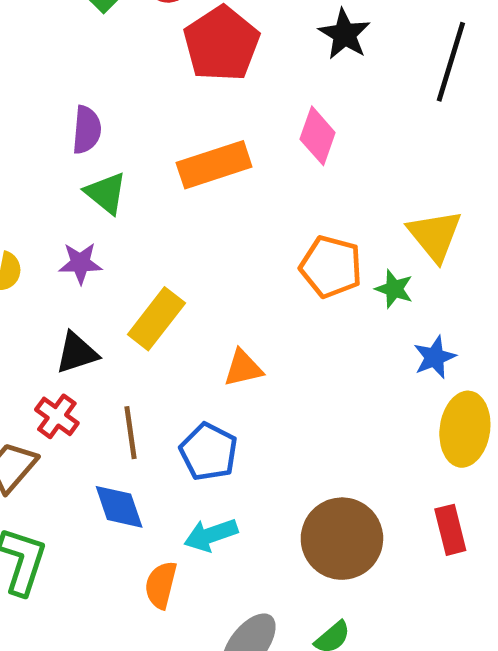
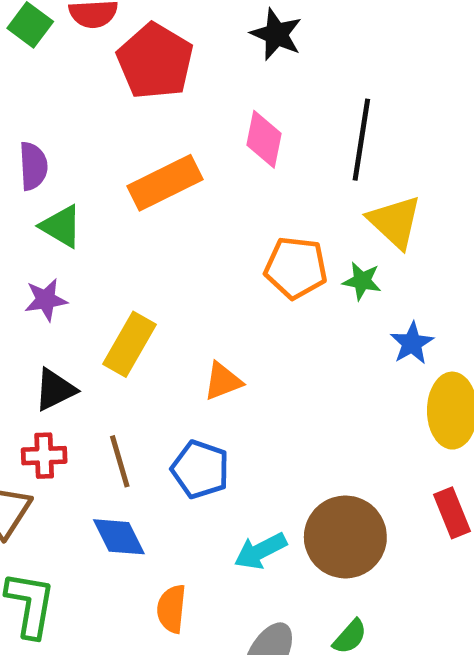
black line: (451, 62) -> (361, 140), moved
red cross: (57, 416) -> (44, 456), turned -30
cyan arrow: (211, 535) -> (260, 551), moved

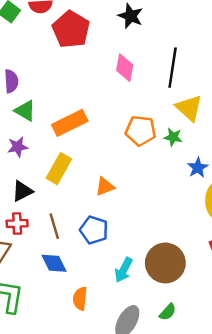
orange rectangle: (165, 183) -> (70, 123), moved
cyan arrow: (260, 551) -> (124, 270), turned -35

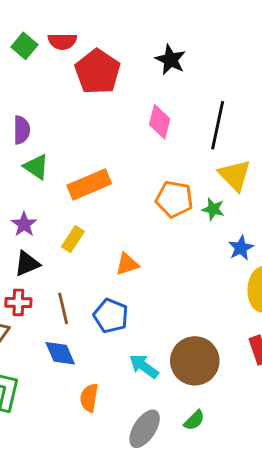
purple star: (18, 147) -> (24, 224), moved, turned -30
yellow rectangle: (59, 169) -> (73, 239), size x0.7
cyan arrow: (124, 270) -> (144, 366), turned 95

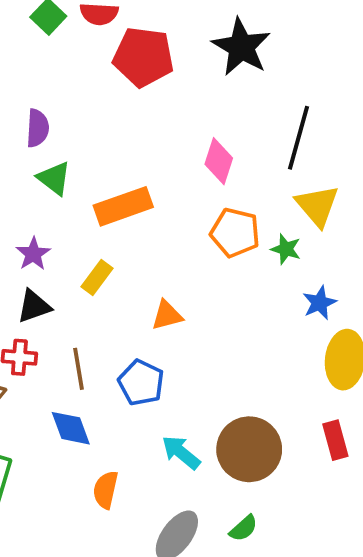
black star: (171, 60) -> (241, 47), size x1.4
red pentagon: (98, 72) -> (143, 57), turned -30
pink diamond: (160, 122) -> (219, 161), moved

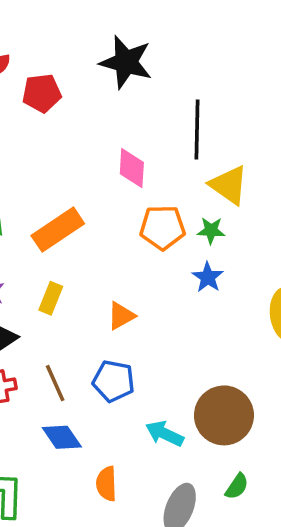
red pentagon: (143, 57) -> (42, 93), size x0.7
blue star: (320, 303) -> (208, 277), moved

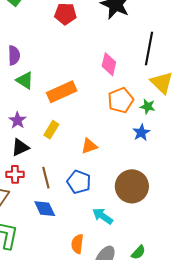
orange pentagon: (162, 227) -> (121, 100), turned -30
brown circle: (224, 415) -> (132, 186), moved
orange semicircle: (106, 484) -> (77, 244), moved

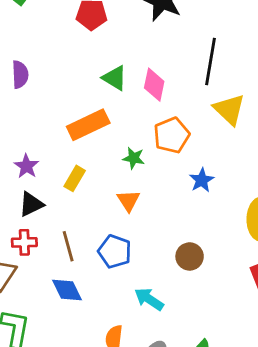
green triangle: (25, 80) -> (115, 78), moved
green star: (148, 106) -> (134, 158), moved
orange triangle: (89, 146) -> (128, 201), turned -42
brown circle: (132, 186) -> (190, 256), size x0.6

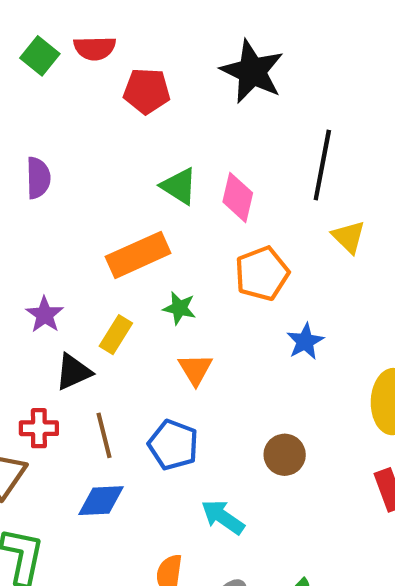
yellow triangle: (229, 109) -> (349, 237), size x0.7
green star: (134, 158) -> (179, 308), moved
black triangle: (31, 204) -> (73, 372), moved
blue diamond: (67, 290) -> (101, 501), turned -68

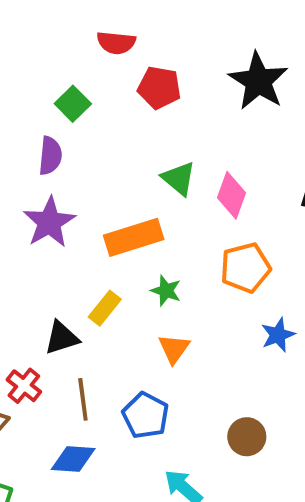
green square: (40, 56) -> (73, 104), moved
purple star: (45, 315) -> (49, 222), moved, size x1.5
red cross: (39, 428) -> (24, 386), turned 32

